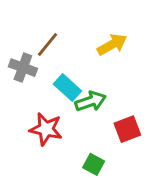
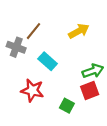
green arrow: (91, 101) -> (93, 71), moved
green square: (94, 164) -> (67, 106), moved

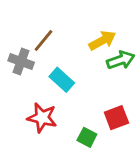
green arrow: (93, 71) -> (121, 60), moved

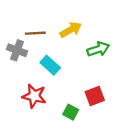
brown line: (43, 40) -> (35, 33), turned 48
yellow arrow: (102, 40) -> (71, 30), moved

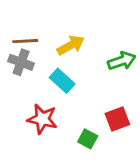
yellow arrow: (71, 30) -> (71, 45), moved
brown line: (35, 33) -> (25, 41), moved

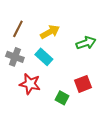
brown line: (25, 41) -> (18, 29), turned -60
gray cross: (21, 62) -> (15, 57), moved

